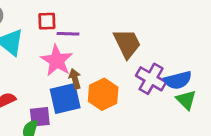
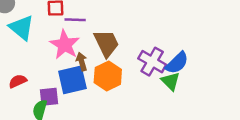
brown trapezoid: (127, 44) -> (106, 43), moved
blue semicircle: (178, 80) -> (177, 63), turned -30
green triangle: (186, 100) -> (170, 81), moved

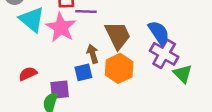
pink star: (65, 45) -> (61, 27), moved
blue semicircle: (177, 63) -> (159, 33), moved, turned -80
blue square: (72, 80) -> (83, 72), size x0.6

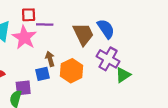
blue semicircle: (159, 33) -> (106, 29), moved
brown trapezoid: (118, 35) -> (83, 34), moved
green triangle: (183, 74) -> (123, 75), turned 42

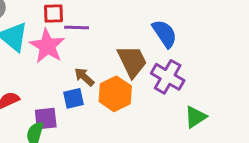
brown trapezoid: (83, 34) -> (132, 61), moved
brown arrow: (50, 59) -> (84, 77), turned -32
green triangle: (123, 75) -> (195, 117), moved

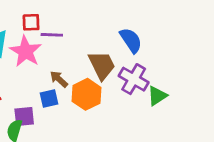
green triangle: (195, 117) -> (157, 96), moved

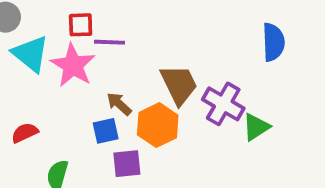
blue semicircle: (131, 40) -> (273, 42), moved, turned 32
purple square: (24, 116) -> (127, 164), moved

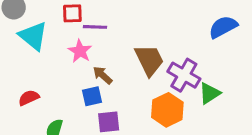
blue semicircle: (273, 42) -> (223, 27), turned -116
pink star: (73, 65) -> (80, 51), moved, size x0.7
orange hexagon: (158, 125) -> (167, 110), moved

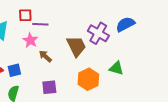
purple cross: (184, 75) -> (98, 33), moved
green triangle: (210, 93) -> (116, 68), turned 49
blue square: (92, 96) -> (14, 70), moved

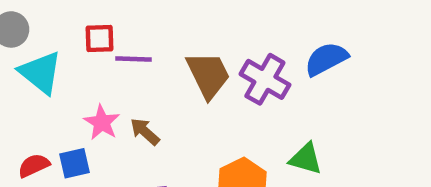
pink star: (30, 40) -> (102, 122), moved
brown trapezoid: (76, 46) -> (208, 75), moved

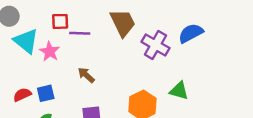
brown trapezoid: (208, 75) -> (123, 23), moved
pink star: (102, 122) -> (50, 52), moved

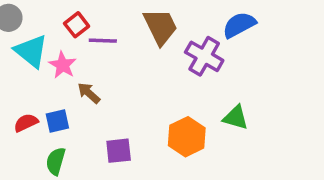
red square: (60, 21) -> (77, 25), turned -36
blue semicircle: (191, 33) -> (239, 25), moved
brown arrow: (86, 75) -> (89, 93), moved

